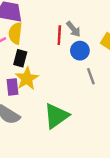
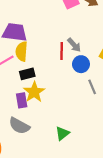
black rectangle: (20, 58) -> (27, 74), turned 64
green triangle: (56, 116) -> (62, 133), moved, size x0.6

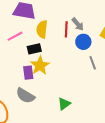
yellow semicircle: (22, 51) -> (42, 29), moved

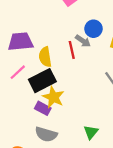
blue circle: (83, 42) -> (93, 29), moved
black rectangle: (34, 49) -> (42, 81), size x1.6
purple rectangle: (28, 73) -> (43, 108), turned -40

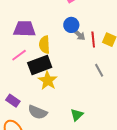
blue circle: (93, 29) -> (71, 25), moved
red line: (72, 50) -> (93, 40), moved
purple rectangle: (43, 108) -> (13, 101), moved

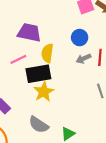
gray arrow: (79, 34) -> (84, 59), moved, turned 104
gray semicircle: (38, 112) -> (39, 125), moved

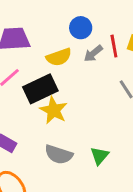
yellow semicircle: (47, 53) -> (59, 57), moved, turned -102

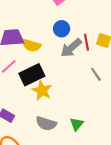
gray arrow: (93, 53) -> (71, 48), size x1.5
yellow semicircle: (59, 57) -> (32, 45), moved, turned 36

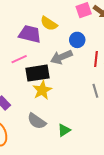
yellow semicircle: (32, 45) -> (49, 23), moved
gray arrow: (71, 48) -> (61, 57), moved

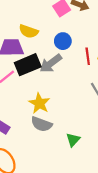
black rectangle: (38, 73) -> (28, 65), moved
gray semicircle: (37, 121) -> (42, 124), moved

